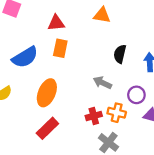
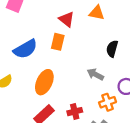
red triangle: (56, 23) -> (67, 19), moved, turned 42
orange cross: (117, 113) -> (108, 102), turned -35
red cross: (94, 116) -> (75, 112), moved

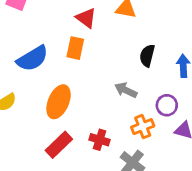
red cross: (75, 112) -> (100, 140), turned 32

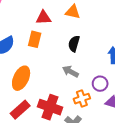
red triangle: (86, 18) -> (43, 18), turned -42
black semicircle: (147, 56) -> (74, 44), moved
red cross: (100, 140) -> (50, 107), size x1.6

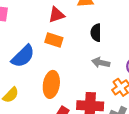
orange rectangle: (35, 39) -> (54, 40), turned -70

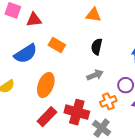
red triangle: (56, 15) -> (34, 20), moved
gray arrow: (101, 63) -> (95, 75), turned 133

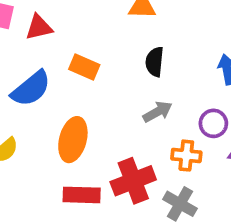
orange cross: (108, 101) -> (186, 156), turned 35
red cross: (77, 112) -> (133, 181), turned -30
red rectangle: (47, 117) -> (82, 195), turned 54

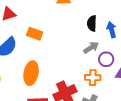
black semicircle: (155, 62) -> (92, 23), moved
gray arrow: (158, 112) -> (91, 48), moved

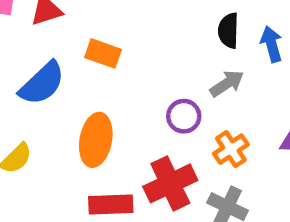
purple circle: (106, 59) -> (184, 116), moved
orange cross: (93, 78) -> (231, 149), turned -35

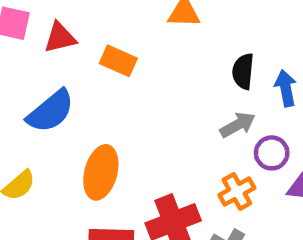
orange rectangle: (103, 53) -> (118, 61), moved
purple circle: (184, 116) -> (272, 153), moved

